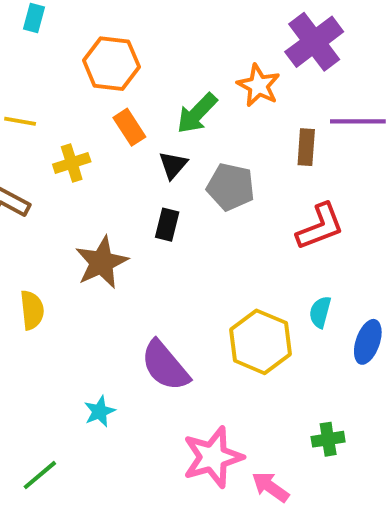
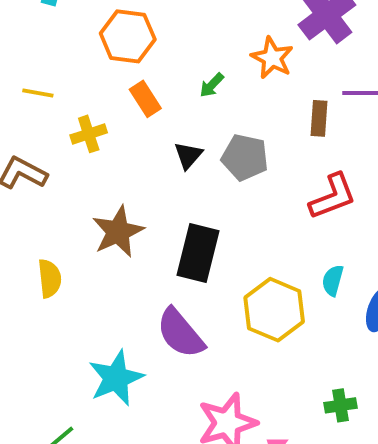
green arrow: (197, 113) -> (212, 85), size x0.6
black triangle: (173, 165) -> (188, 155), moved
black rectangle: (167, 225) -> (198, 253), moved, size x1.8
cyan star: (100, 411) -> (116, 378), size x1.8

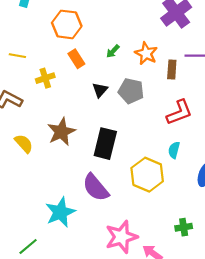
orange star: (272, 58) -> (146, 53), moved
yellow semicircle: (50, 278) -> (24, 144), moved, turned -36
cyan semicircle: (333, 280) -> (174, 150), moved

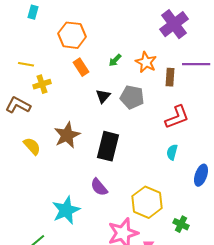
yellow cross: (45, 78) -> (42, 84), moved
yellow hexagon: (147, 175) -> (147, 202), moved
purple semicircle: (96, 188) -> (99, 187), size x0.7
green cross: (184, 227) -> (181, 224), turned 35

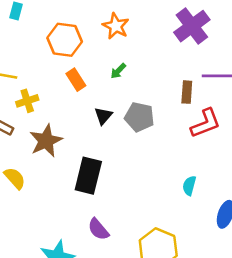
orange star: (146, 62) -> (116, 26), moved
red L-shape: (177, 117) -> (206, 123), moved
brown star: (67, 135) -> (46, 141), moved
black rectangle: (108, 146) -> (88, 176), moved

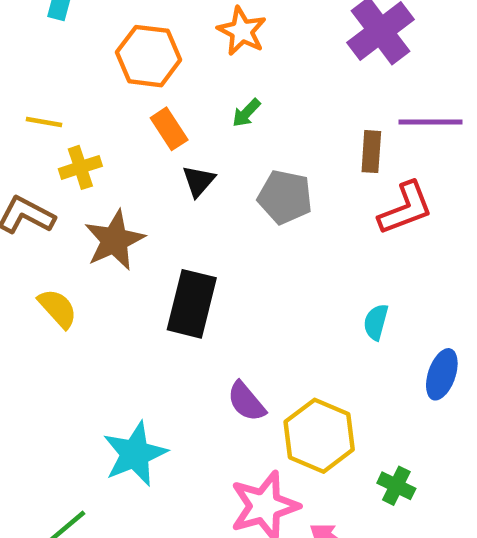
black triangle: (103, 116) -> (199, 181), moved
purple semicircle: (98, 229) -> (246, 402), moved

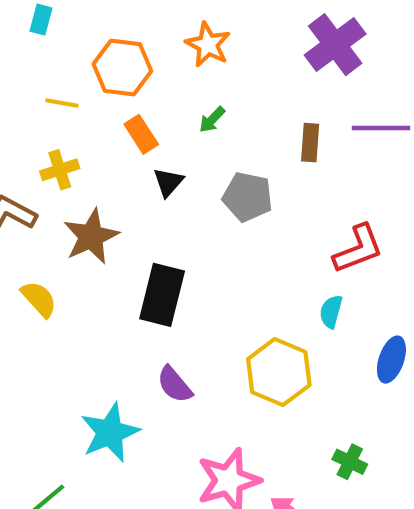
yellow line: (44, 122) -> (62, 103), moved
brown rectangle: (371, 152) -> (310, 143), moved
red L-shape: (405, 208) -> (358, 249), moved
purple semicircle: (246, 402) -> (175, 385), moved
yellow hexagon: (319, 436) -> (279, 372), moved

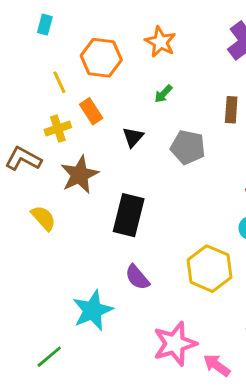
yellow line: (62, 103) -> (59, 82), turned 55
orange rectangle: (141, 134) -> (91, 111), moved

